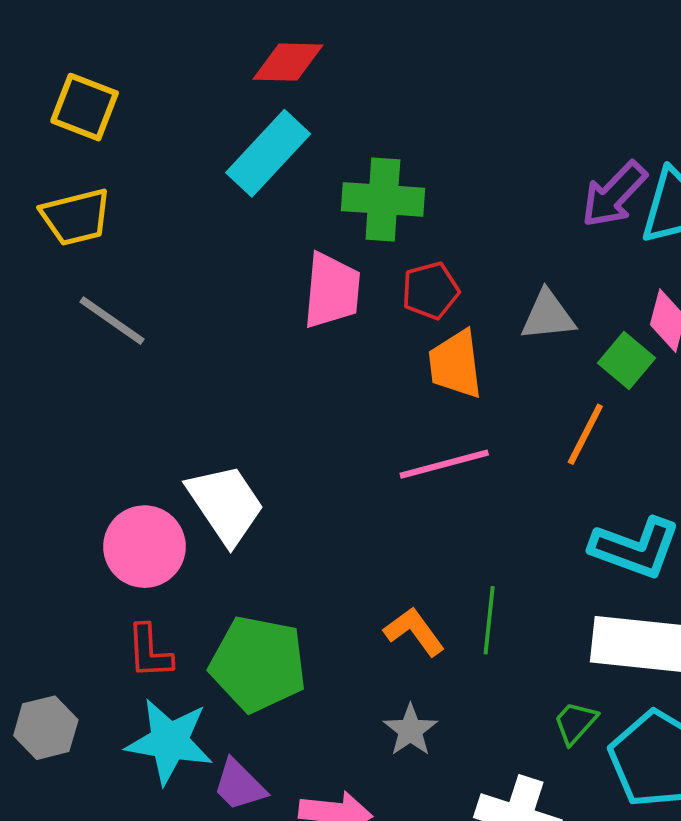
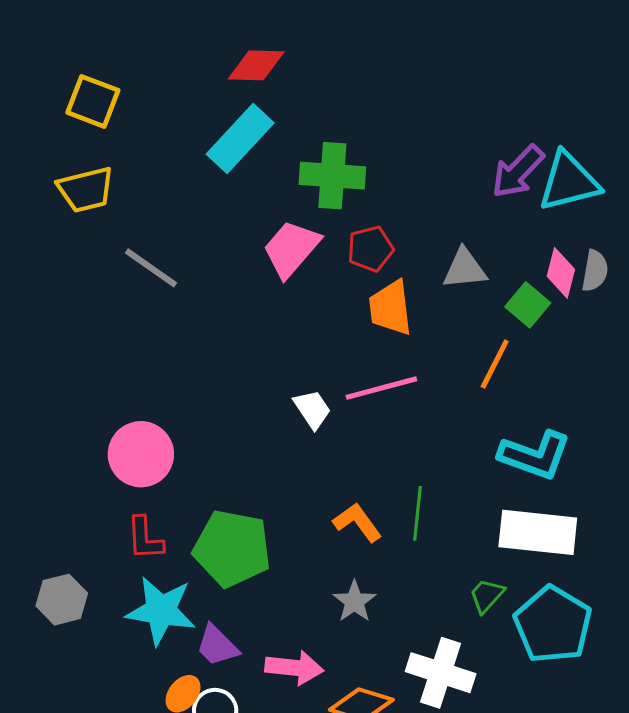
pink trapezoid: (332, 291) -> (291, 249), turned -144
gray line: (112, 321) -> (151, 268), moved
white trapezoid: (226, 504) -> (312, 409), moved, size x0.6

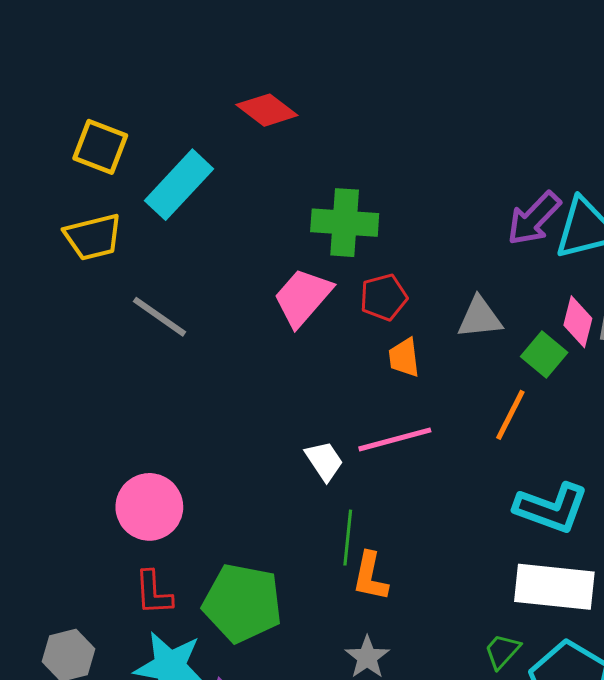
red diamond: (256, 65) -> (267, 110), turned 36
cyan rectangle: (240, 139) -> (179, 185), moved
orange trapezoid: (390, 308) -> (404, 358), size x0.7
green line: (418, 513) -> (348, 538), moved
orange L-shape: (357, 522) -> (370, 576), turned -132

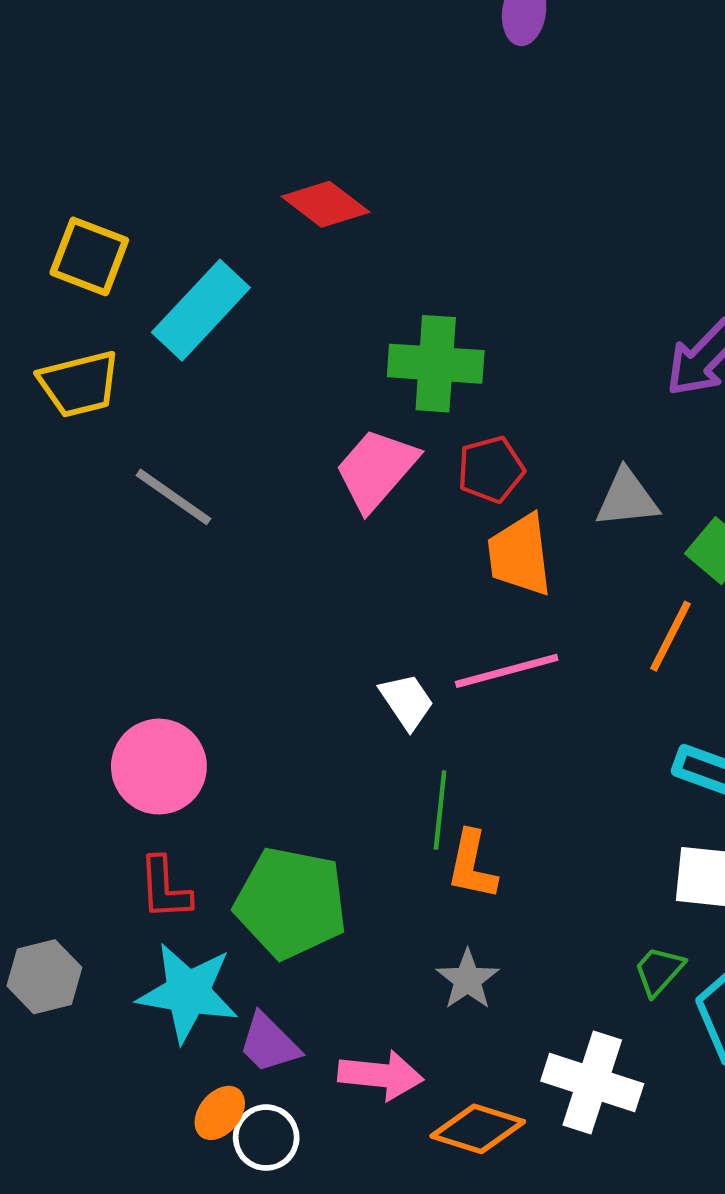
orange trapezoid: (404, 358) -> (520, 555), size x1.5

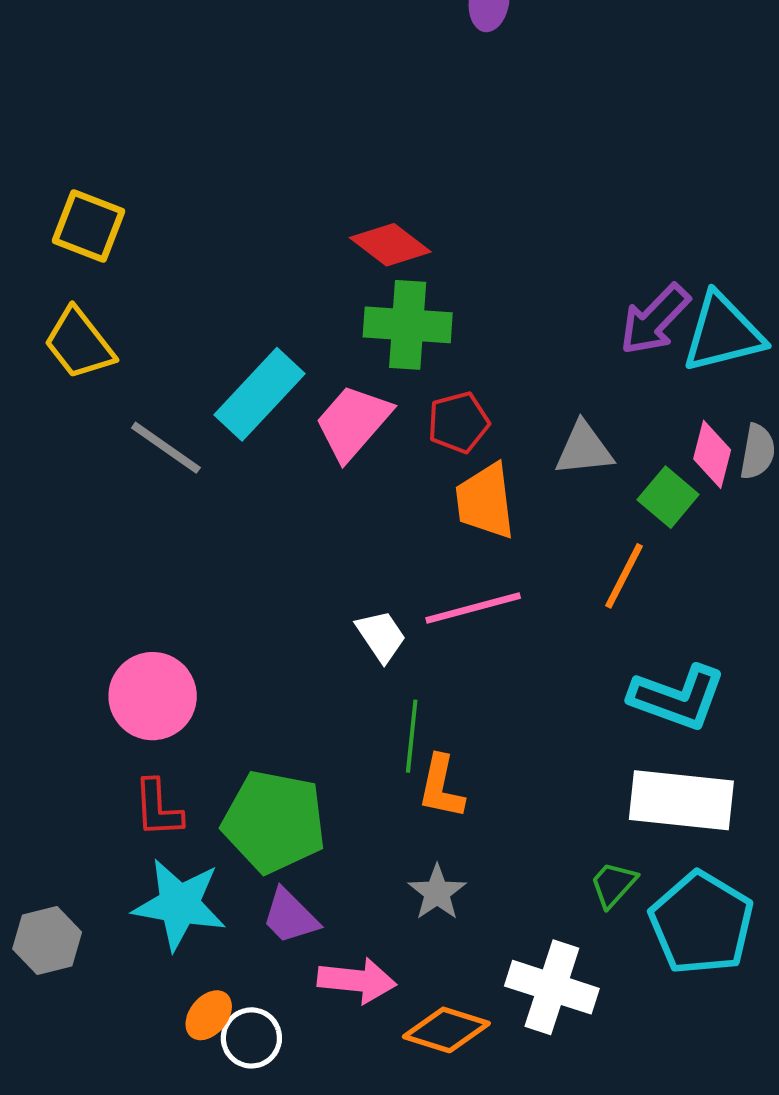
red diamond: (326, 204) -> (390, 245), moved
cyan rectangle: (201, 310) -> (259, 394), moved
yellow trapezoid: (79, 384) -> (79, 344), turned 66
gray hexagon: (44, 977) -> (47, 940), moved
purple trapezoid: (269, 1043) -> (290, 916), moved

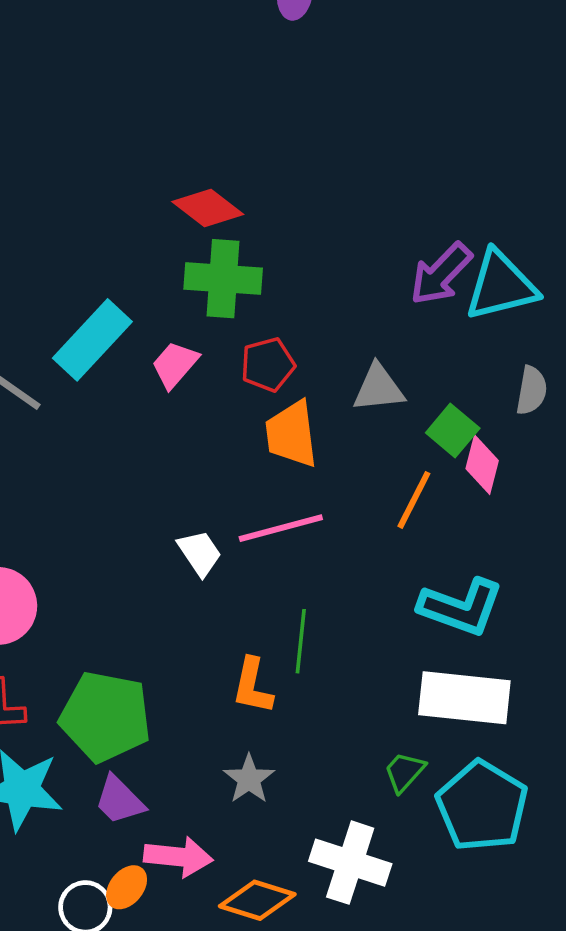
pink trapezoid: (353, 422) -> (175, 365), size x0.7
pink diamond: (712, 454) -> (482, 465), moved
green line: (412, 736) -> (301, 641), moved
orange ellipse: (209, 1015) -> (127, 887), moved

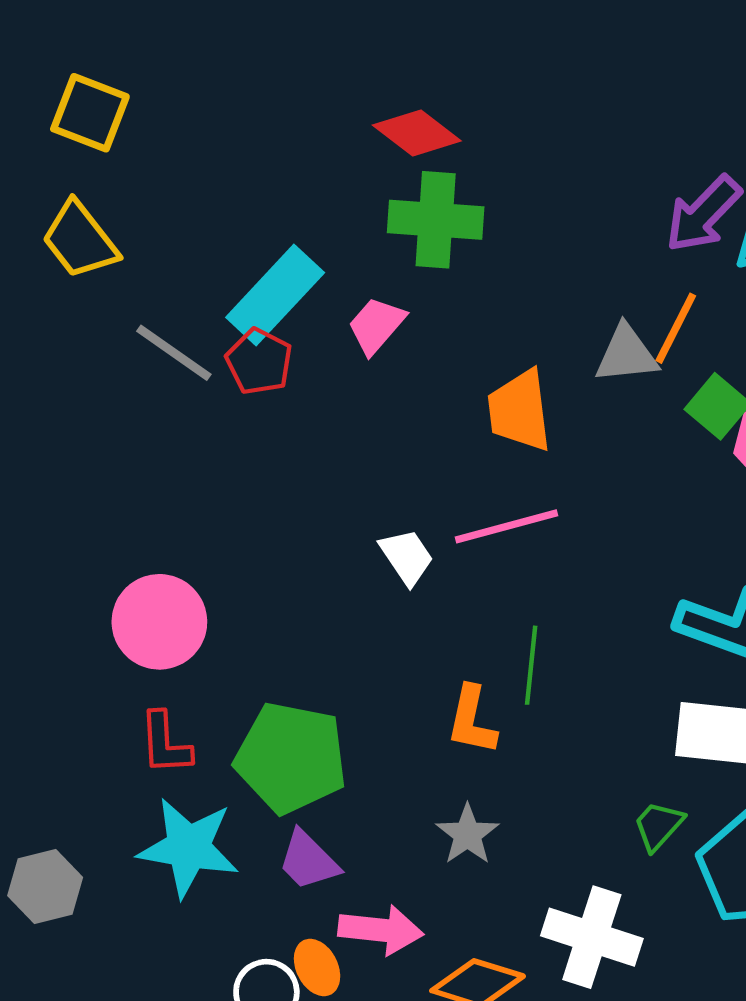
red pentagon: (268, 365) -> (259, 361), moved, turned -30
orange line: (414, 500) -> (676, 328), moved
orange ellipse: (127, 887) -> (317, 967), turned -66

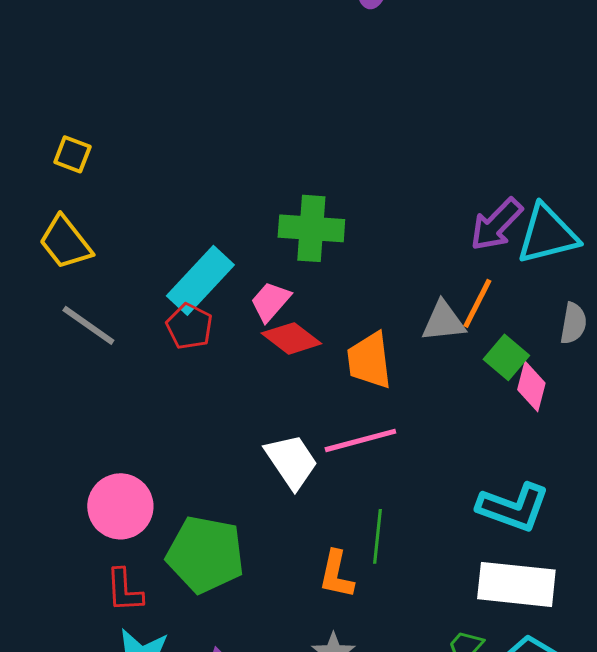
yellow square: (90, 113) -> (72, 154), size x0.7
red diamond: (417, 133) -> (291, 338), moved
gray line: (174, 353) -> (88, 325), moved
white trapezoid: (407, 557) -> (291, 461), size x1.4
green pentagon: (291, 758) -> (205, 554), moved

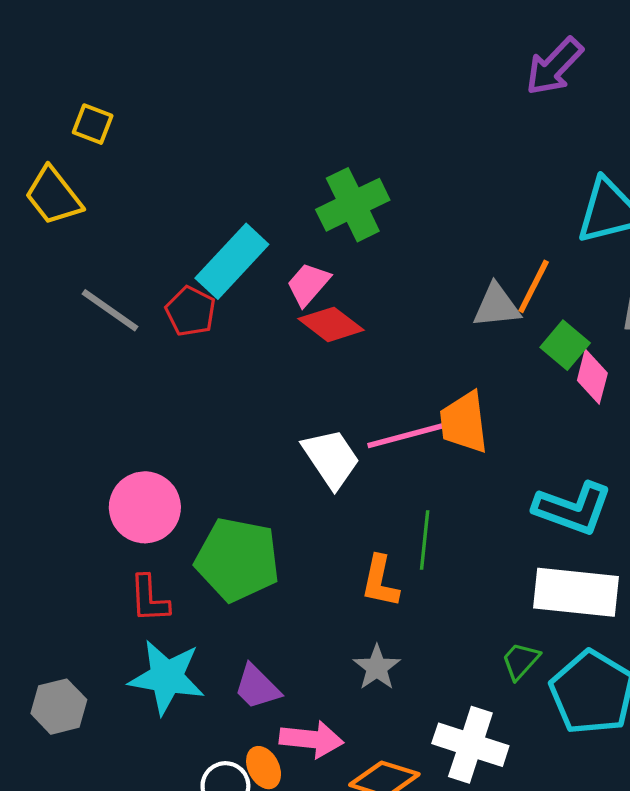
purple arrow: (496, 224) -> (554, 66), moved
green cross: (311, 228) -> (353, 205), turned -30
yellow trapezoid: (65, 242) -> (53, 196), moved
red pentagon: (189, 326) -> (191, 311), moved
orange trapezoid: (369, 360) -> (464, 422), moved

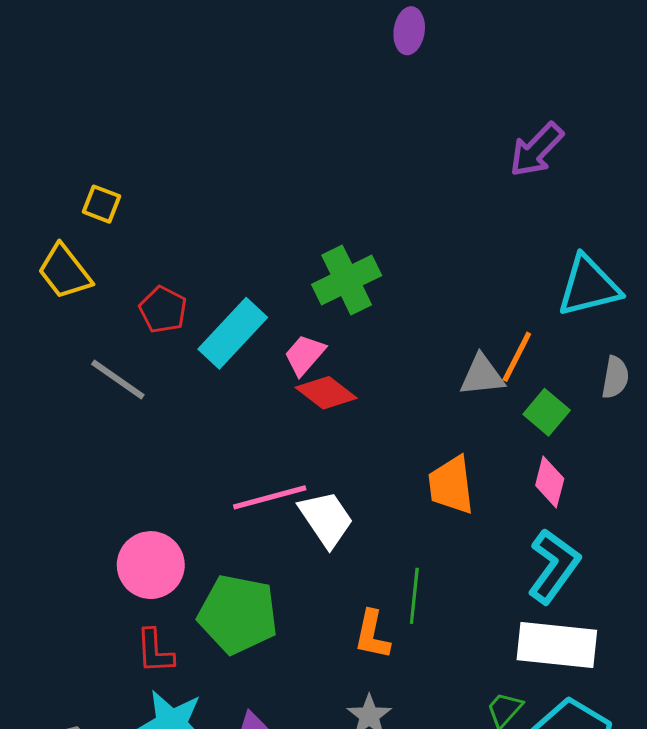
red pentagon: (191, 311) -> (163, 310), moved
pink diamond: (592, 377) -> (550, 482), moved
pink line: (406, 435) -> (270, 497), moved
cyan L-shape: (573, 508) -> (554, 566), turned -74

